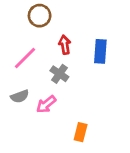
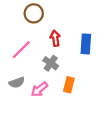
orange rectangle: (81, 132) -> (69, 85), moved

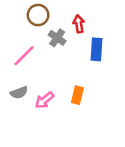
red arrow: (55, 38) -> (79, 24), moved
gray cross: (51, 63) -> (57, 38), moved

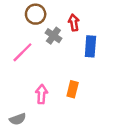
gray semicircle: (19, 93) -> (18, 119), moved
pink arrow: (44, 100) -> (42, 94), turned 132

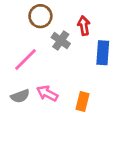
pink arrow: (42, 94) -> (47, 93), moved, turned -66
gray semicircle: (18, 119) -> (20, 96), moved

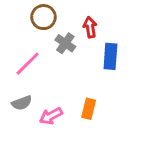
pink arrow: (47, 93) -> (51, 116), moved, turned -55

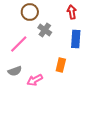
red arrow: (90, 27) -> (72, 12), moved
orange rectangle: (89, 109) -> (61, 65), moved

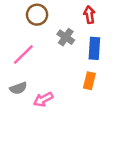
gray cross: (45, 30) -> (66, 37), moved
orange rectangle: (61, 65) -> (89, 81), moved

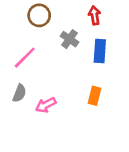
orange rectangle: (89, 81) -> (95, 96), moved
gray semicircle: (18, 88) -> (19, 93), turned -49

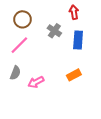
brown circle: (39, 15) -> (23, 19), moved
orange rectangle: (95, 96) -> (74, 75), turned 48

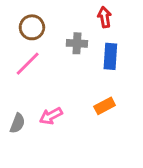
gray cross: (54, 31) -> (77, 43), turned -32
gray semicircle: (15, 73) -> (17, 123), moved

